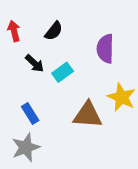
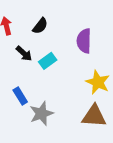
brown triangle: (88, 115) -> (94, 116), moved
gray star: (26, 147) -> (41, 114), moved

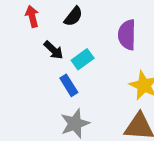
blue rectangle: (20, 96) -> (69, 85), moved

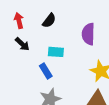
black arrow: (53, 50) -> (22, 44), moved
cyan rectangle: (83, 59) -> (56, 52), turned 40

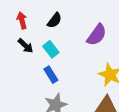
purple semicircle: (88, 34) -> (97, 35), turned -145
cyan rectangle: (56, 52) -> (51, 49), moved, turned 48

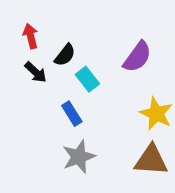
black semicircle: (54, 20) -> (65, 55), moved
cyan rectangle: (51, 49) -> (87, 79), moved

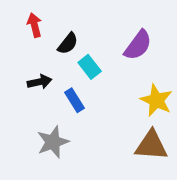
black arrow: (36, 72) -> (39, 82), moved, turned -55
gray star: (79, 157) -> (53, 142), moved

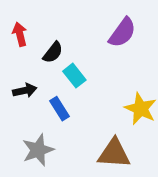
purple semicircle: (138, 45) -> (122, 33), moved
brown triangle: (151, 145) -> (114, 153), moved

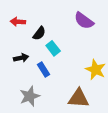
purple semicircle: (122, 33) -> (84, 21), turned 90
red arrow: (20, 34) -> (18, 22), turned -72

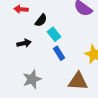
blue rectangle: (43, 70) -> (59, 53), moved

